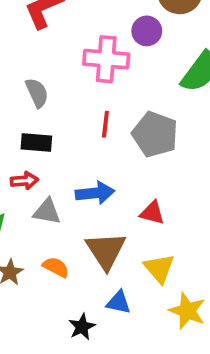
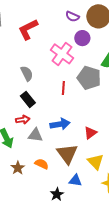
pink cross: (106, 59) -> (62, 54), turned 35
gray pentagon: (155, 134) -> (89, 78), moved
black rectangle: (36, 143) -> (28, 99), turned 49
red triangle: (152, 213) -> (90, 133), turned -48

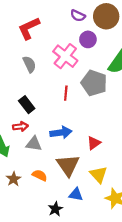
gray semicircle: (27, 73) -> (29, 64), moved

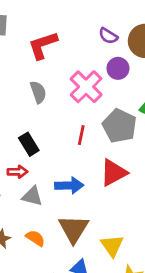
red triangle: (94, 143) -> (113, 173), moved, size x1.5

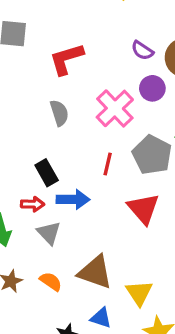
red triangle: (113, 173) -> (143, 209), turned -44
blue arrow: (69, 185) -> (73, 199), moved
gray triangle: (32, 196) -> (49, 233), turned 30
brown triangle: (74, 229) -> (95, 272), turned -44

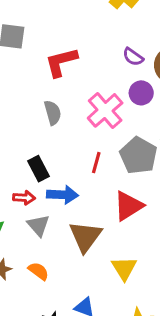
red triangle: (143, 209) -> (128, 206), turned 36
brown triangle: (95, 272) -> (85, 236), moved, turned 45
yellow triangle: (139, 293) -> (124, 268), moved

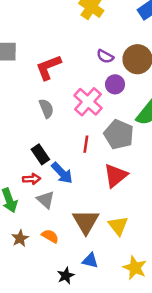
blue arrow: (62, 195) -> (62, 173), turned 50
brown triangle: (85, 236) -> (86, 222), moved

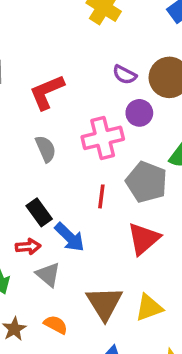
pink cross: (88, 102) -> (103, 138), turned 36
yellow triangle: (118, 226) -> (149, 308), turned 50

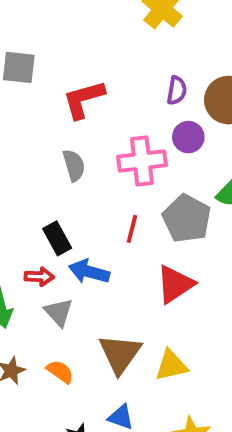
purple semicircle: (125, 75) -> (177, 90), turned -115
blue arrow: (70, 237) -> (89, 272), turned 144

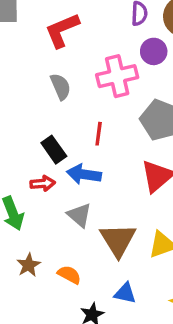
red line: (132, 229) -> (99, 134), moved
gray triangle: (59, 312) -> (79, 215), moved
orange semicircle: (60, 372) -> (69, 275), moved

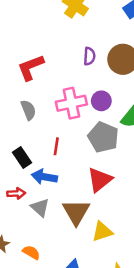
purple circle: (154, 51) -> (101, 101), moved
red arrow: (43, 183) -> (16, 193), moved
brown triangle: (118, 240) -> (76, 212), moved

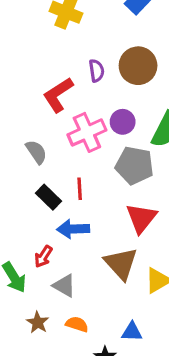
red L-shape: (31, 67) -> (58, 95), moved
black rectangle: (22, 157) -> (48, 197), moved
red arrow: (16, 193) -> (43, 256), turned 138
gray triangle: (40, 208) -> (64, 286), moved

